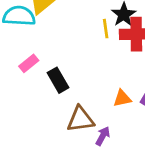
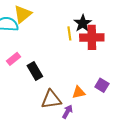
orange triangle: (122, 98) -> (79, 92), moved

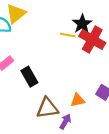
yellow line: (69, 33) -> (68, 35), turned -72
red cross: (92, 37) -> (92, 40), turned 30

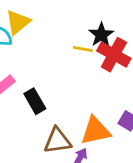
orange triangle: (78, 100) -> (96, 131), size x1.6

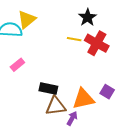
black star: (101, 35) -> (88, 17), moved
black rectangle: (35, 101) -> (48, 88), moved, turned -48

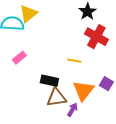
yellow line: (74, 39) -> (74, 61), moved
orange triangle: (83, 99) -> (83, 91), turned -40

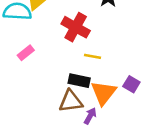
red cross: (96, 37) -> (76, 27), moved
black rectangle: (49, 81) -> (79, 81), moved

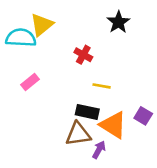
red cross: (76, 27) -> (83, 55), size x0.6
orange triangle: (103, 93) -> (113, 125), turned -36

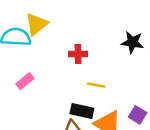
black star: (118, 22) -> (132, 42), moved, turned -30
red cross: (83, 55) -> (78, 54), turned -30

